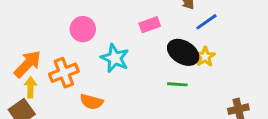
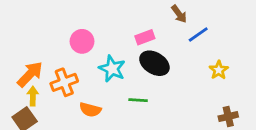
black ellipse: (183, 52) -> (154, 63), moved
yellow star: (205, 57) -> (219, 70), moved
green line: (177, 84) -> (138, 100), moved

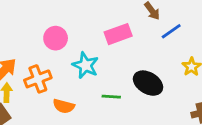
pink rectangle: (145, 37) -> (118, 34), size x1.4
black ellipse: (154, 63) -> (148, 83), moved

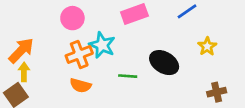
orange cross: (38, 79) -> (79, 54), moved

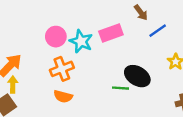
cyan star: (102, 45) -> (81, 41), moved
green line: (128, 76) -> (121, 88), moved

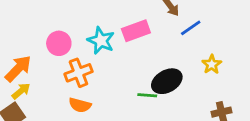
pink circle: (56, 37) -> (59, 43), moved
black ellipse: (137, 76) -> (167, 81), turned -60
yellow arrow: (13, 84) -> (21, 91), turned 49

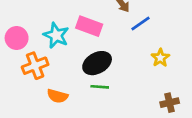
pink rectangle: (136, 31) -> (89, 26), turned 40
black ellipse: (167, 81) -> (97, 63), moved
orange semicircle: (80, 105) -> (57, 96), moved

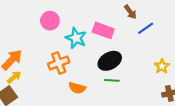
pink circle: (17, 38) -> (50, 21), moved
yellow star: (160, 58) -> (162, 66), moved

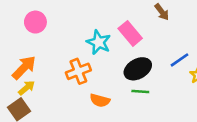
pink circle: (50, 21) -> (35, 22), moved
blue line: (146, 28) -> (180, 60), moved
pink rectangle: (103, 30) -> (130, 33), turned 30

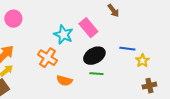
blue line: (180, 60) -> (127, 49), turned 42
orange cross: (78, 71) -> (47, 58), turned -36

